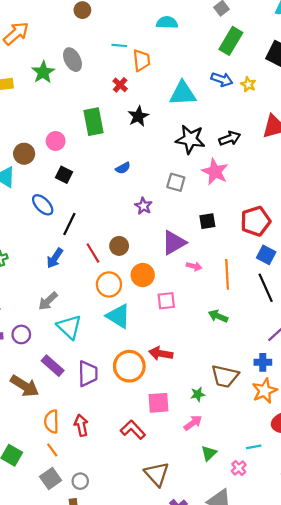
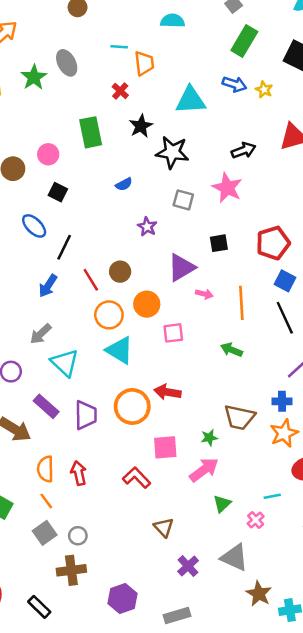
black star: (190, 139) -> (172, 152), moved
pink arrow: (193, 423) -> (204, 470), size x1.4
brown triangle: (157, 474) -> (164, 527), size x0.7

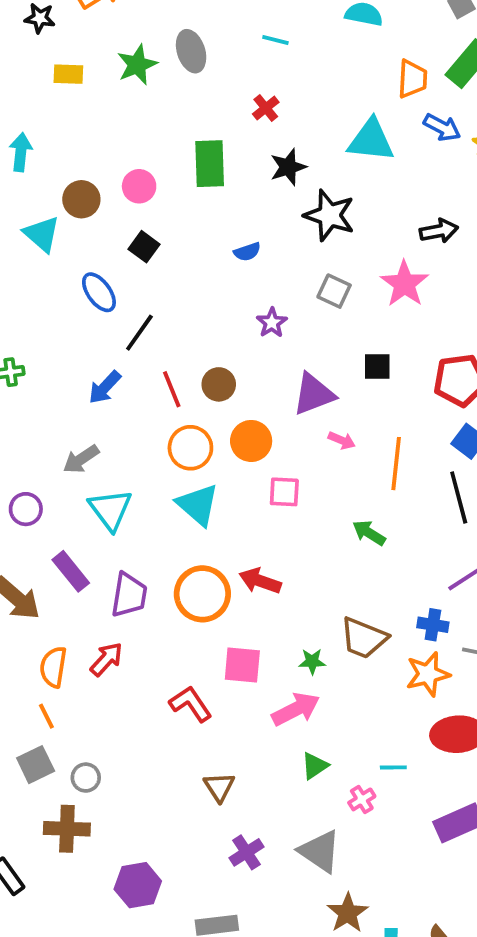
orange trapezoid: (144, 63) -> (412, 79), moved
red arrow: (79, 473) -> (106, 659), moved, turned 45

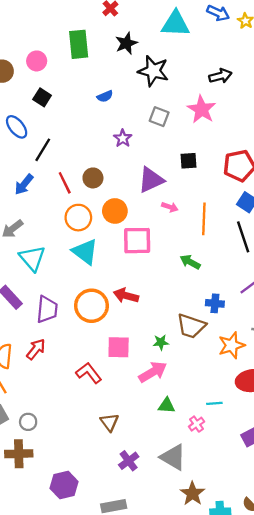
pink square: (284, 492) -> (137, 241), size x1.5
blue cross: (433, 625) -> (215, 303), moved
green triangle: (315, 766) -> (167, 406), turned 42

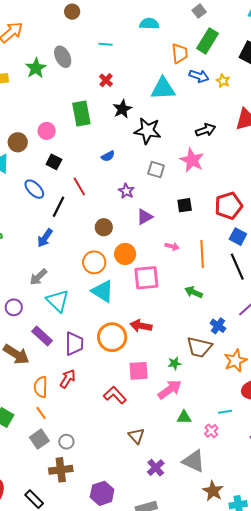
purple triangle: (151, 180) -> (145, 217), moved, size x0.7
red line: (65, 183) -> (79, 187), moved
blue cross: (215, 303) -> (218, 326), turned 35

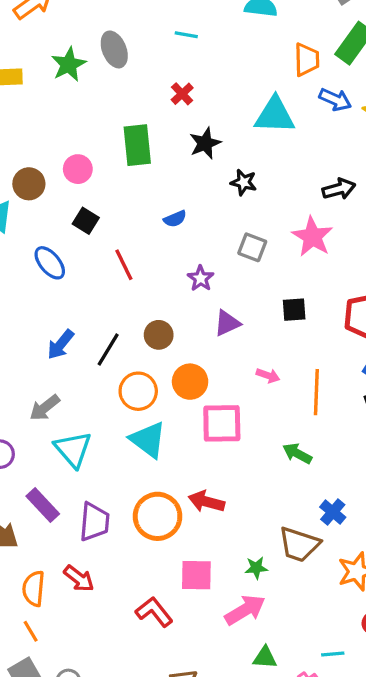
black star: (148, 131) -> (244, 182), size x0.6
black line: (59, 207) -> (108, 349), moved
red arrow: (68, 379) -> (79, 578), turned 90

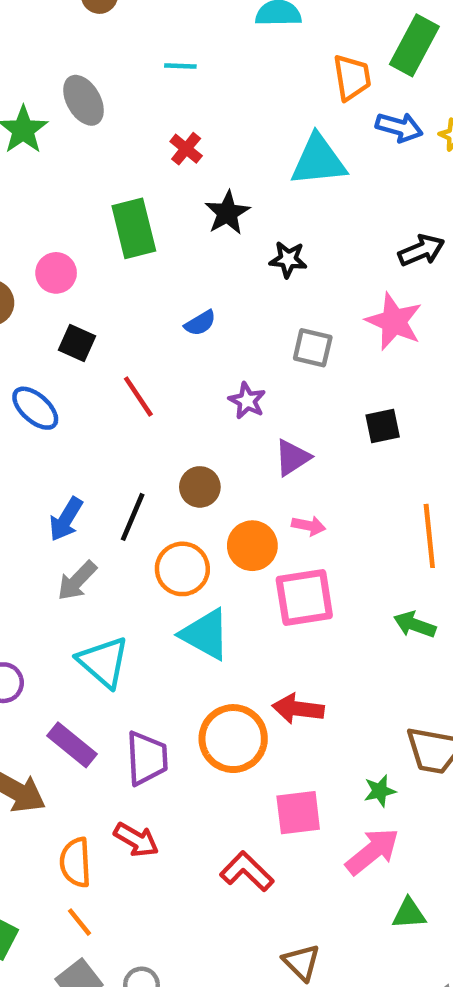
pink arrow: (268, 375) -> (309, 526), moved
gray arrow: (45, 408) -> (77, 581), moved

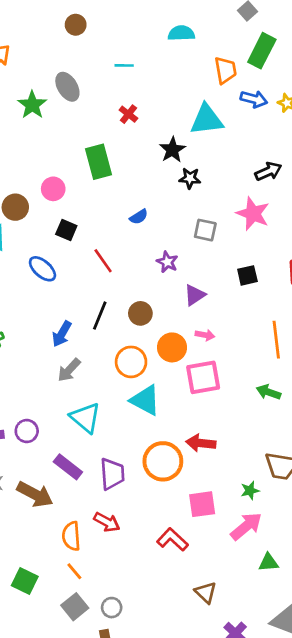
black star: (227, 213) -> (172, 150), moved
black line: (133, 517) -> (100, 316), moved

